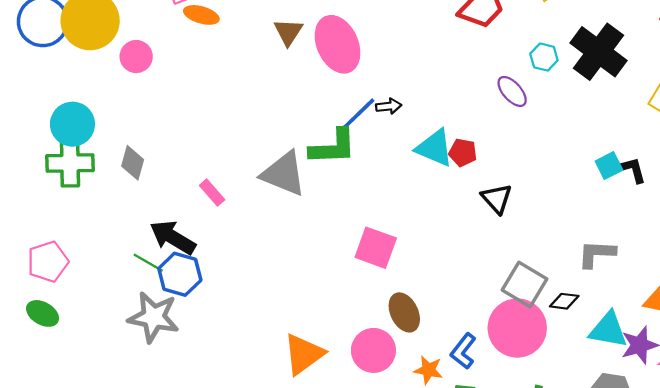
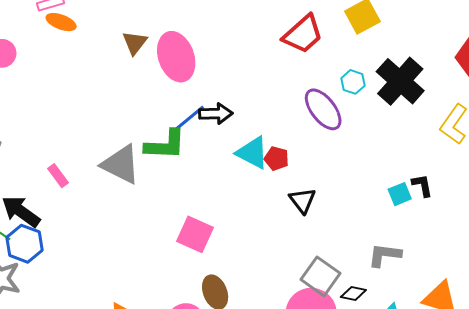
purple ellipse: (512, 91) -> (323, 109), size x1.5
black arrow: (389, 106) -> (216, 114), size x1.5
cyan square: (609, 166) -> (400, 194), moved

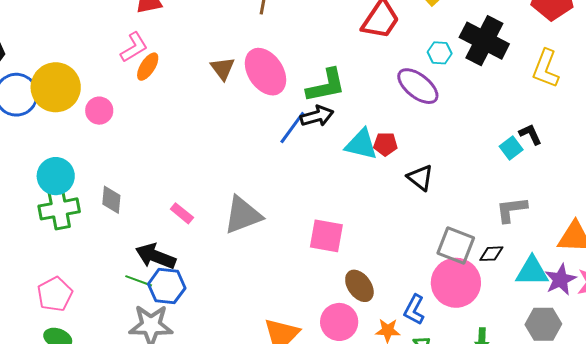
orange ellipse: (61, 22) -> (148, 67), turned -64
green L-shape: (165, 145) -> (326, 86), moved
gray triangle: (121, 164) -> (243, 215), moved, turned -33

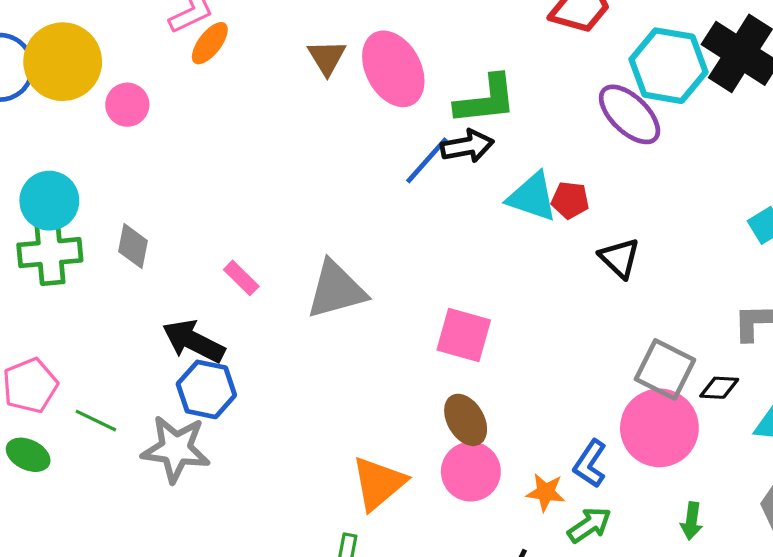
cyan hexagon: (440, 53) -> (668, 66), size x2.0
green line: (139, 281) -> (96, 421), moved
brown ellipse: (359, 286) -> (466, 420), moved

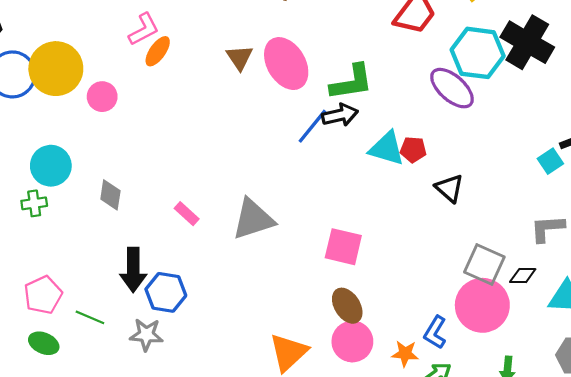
green cross: (50, 253) -> (34, 203), moved, size x0.6
black arrow: (193, 341) -> (133, 270), moved, turned -114
gray star: (176, 449) -> (146, 335), size x0.7

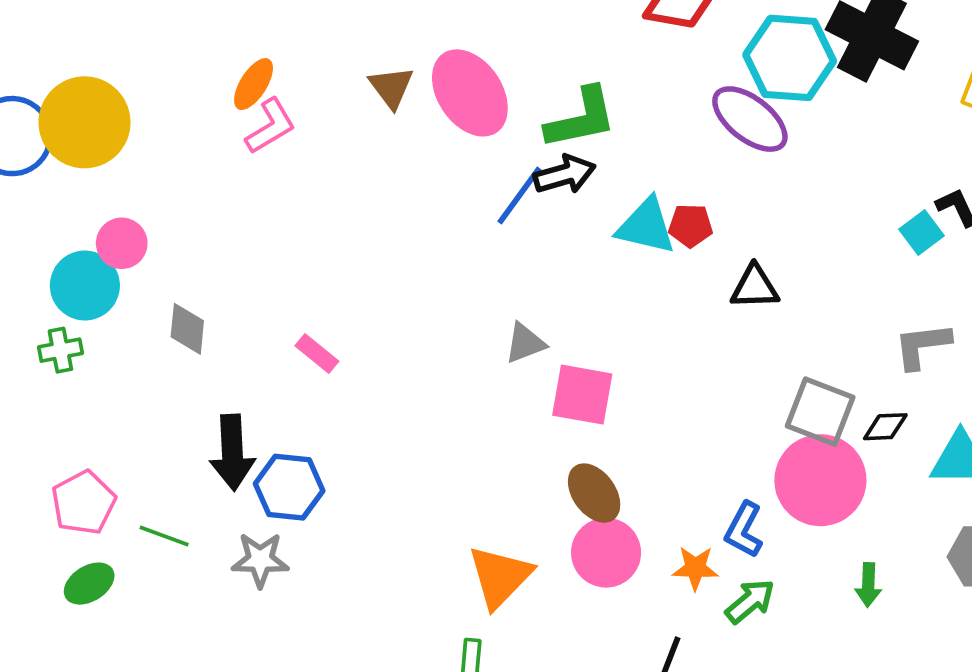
pink L-shape: (144, 29) -> (270, 126), moved
pink circle: (102, 97) -> (122, 243), moved
black triangle: (449, 188) -> (755, 287), turned -40
gray triangle: (253, 219) -> (525, 343), moved, size x0.6
green ellipse: (44, 343) -> (89, 584), turned -52

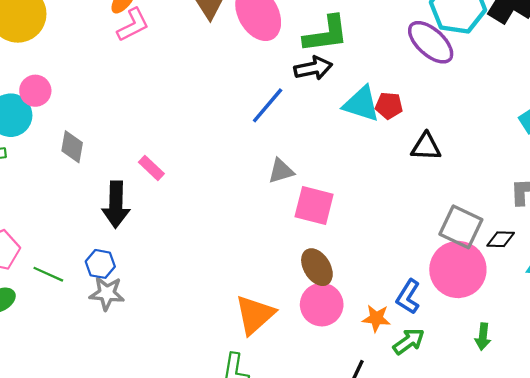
blue line: (519, 196) -> (268, 105), moved
black arrow: (232, 452) -> (116, 205), moved
blue hexagon: (289, 487) -> (100, 264), moved, size x0.7

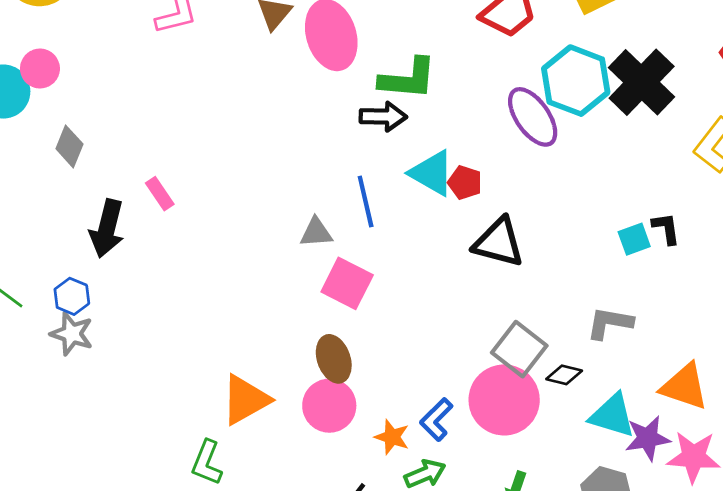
blue line: (268, 105) -> (366, 201), moved, turned -66
black triangle: (426, 147) -> (499, 242), size x1.4

